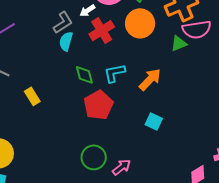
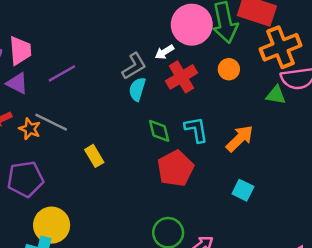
orange circle: (140, 23) -> (229, 69), size x0.6
green triangle: (179, 44) -> (276, 95), turned 30
cyan L-shape: (115, 73) -> (196, 130), turned 90

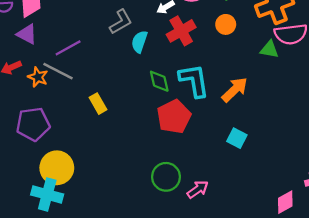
gray L-shape: (134, 66) -> (121, 22), moved
purple line: (62, 73) -> (68, 48), moved
cyan L-shape: (196, 130) -> (194, 80), size x1.4

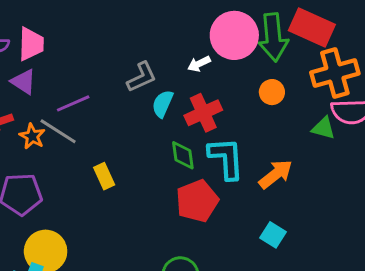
red cross: (181, 31) -> (203, 113), moved

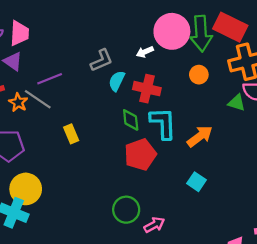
red cross: (203, 113) -> (147, 89), turned 36

